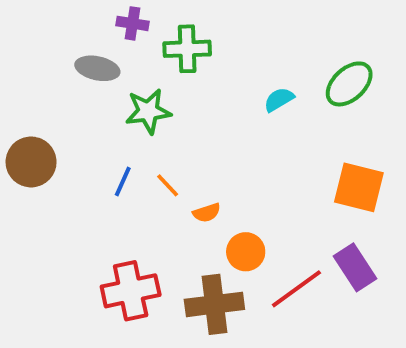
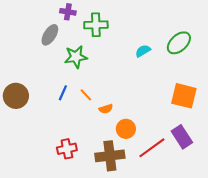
gray ellipse: (97, 68) -> (50, 35), turned -70
brown circle: (31, 162) -> (16, 96), moved
red cross: (131, 291) -> (67, 149), size x0.7

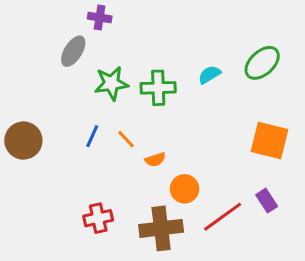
green cross: (96, 25) -> (158, 88), moved
purple rectangle: (182, 137) -> (267, 201), size x0.7

